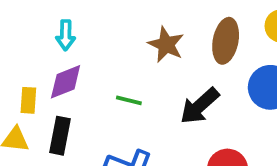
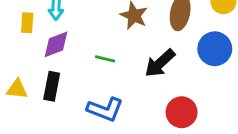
yellow rectangle: (28, 100) -> (27, 23), moved

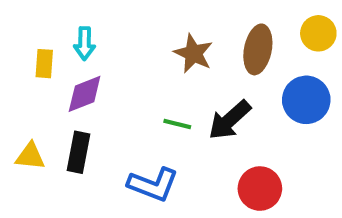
green line: (105, 59) -> (177, 124), moved

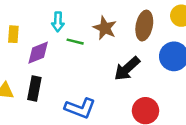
cyan arrow: (85, 43) -> (58, 22), moved
green line: (177, 124) -> (75, 42), moved

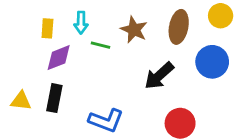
yellow rectangle: (13, 34) -> (47, 28), moved

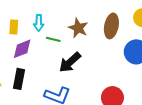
black arrow: (159, 76) -> (70, 62), moved

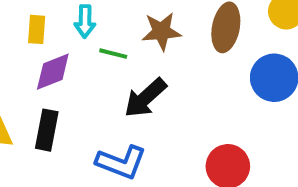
brown star: (78, 28) -> (161, 31), turned -30

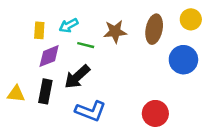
cyan arrow: (85, 21) -> (69, 25), turned 60
black arrow: (145, 98) -> (77, 77), moved

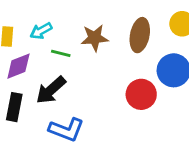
red circle: (155, 113) -> (141, 94), moved

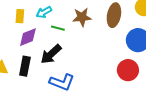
red circle: (141, 94) -> (128, 70), moved

